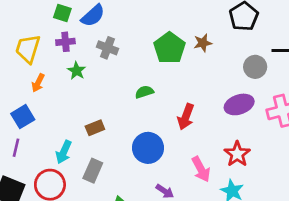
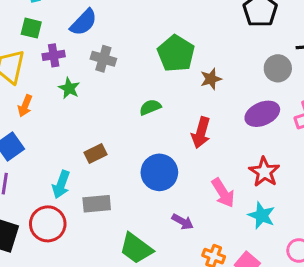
green square: (62, 13) -> (31, 28), moved
brown star: (203, 43) -> (211, 79), moved
gray rectangle: (93, 171) -> (97, 204), turned 65

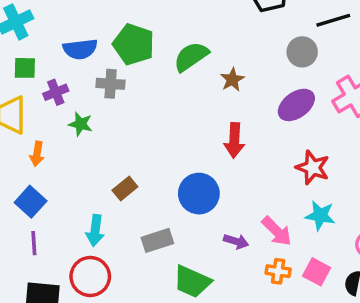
blue semicircle: (84, 22) -> (80, 49), turned 52
green pentagon: (176, 53) -> (134, 44), moved
green semicircle: (150, 107) -> (191, 57), moved, size x1.5
pink arrow: (223, 193) -> (277, 231), moved
gray rectangle: (97, 204) -> (157, 240), moved

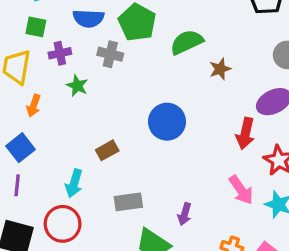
red arrow: (234, 140) -> (245, 133), moved
blue circle: (199, 194) -> (167, 122), moved
pink arrow: (277, 231) -> (241, 190), moved
purple arrow: (236, 241) -> (185, 214), moved, turned 80

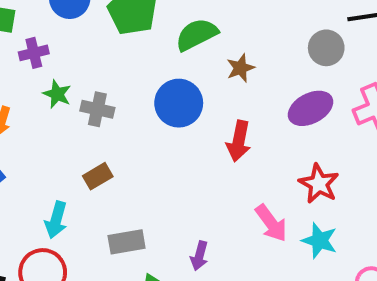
gray cross: (110, 54) -> (97, 109), moved
blue circle: (167, 122) -> (179, 103), moved
red arrow: (245, 133) -> (239, 141), moved

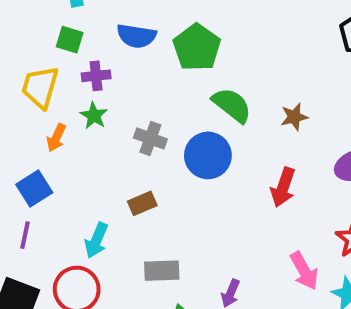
green semicircle: (197, 35) -> (232, 105), moved, turned 57
green star: (57, 94) -> (94, 116), moved
blue circle: (179, 103) -> (208, 155), moved

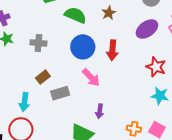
blue circle: (208, 155) -> (83, 47), moved
gray rectangle: (162, 271) -> (60, 93), moved
pink arrow: (304, 271) -> (91, 78), moved

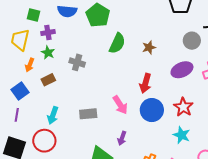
green semicircle: (75, 15) -> (117, 43), turned 80
blue circle: (83, 47) -> (152, 110), moved
brown rectangle: (43, 77) -> (48, 80), moved

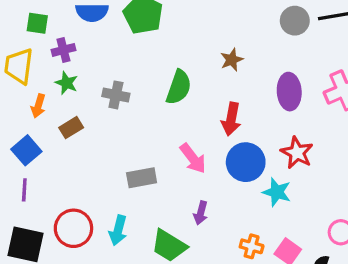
gray circle: (192, 41) -> (295, 21), moved
green semicircle: (117, 43) -> (179, 87), moved
purple ellipse: (182, 70) -> (289, 92), turned -65
cyan arrow: (53, 115) -> (118, 230), moved
cyan star: (182, 135) -> (277, 192), moved

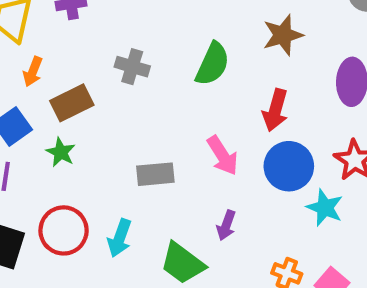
brown star: (232, 60) -> (283, 35), size x1.4
green star: (67, 83) -> (61, 152), moved
brown rectangle: (71, 128) -> (72, 103), size x1.4

